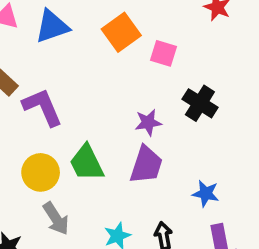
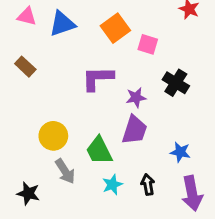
purple L-shape: (42, 107) -> (98, 78), moved, turned -68
green trapezoid: (87, 163) -> (99, 151), moved

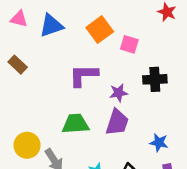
black cross: (176, 83) -> (155, 79), turned -35
yellow circle: (53, 136) -> (27, 145), moved
green trapezoid: (99, 151) -> (75, 124), moved, turned 112

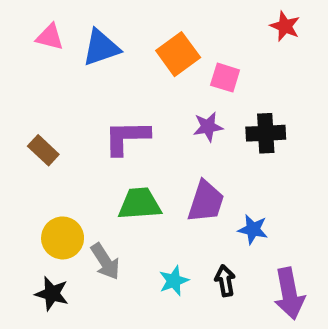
brown rectangle: (18, 65) -> (43, 150), moved
purple L-shape: (84, 75) -> (127, 137), moved
purple star: (119, 93) -> (208, 127), moved
blue star: (159, 143) -> (253, 229), moved

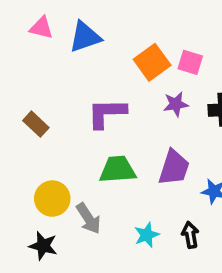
orange square: (178, 54) -> (152, 62), moved

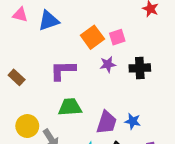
pink square: (190, 62) -> (117, 37), turned -35
purple trapezoid: (174, 168) -> (107, 122), moved

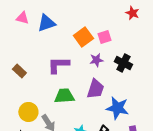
black cross: (140, 68) -> (123, 63), turned 30
blue star: (133, 121) -> (117, 108), size x1.6
purple trapezoid: (107, 122) -> (95, 89), moved

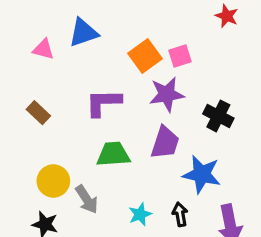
pink triangle: (22, 18) -> (43, 49), moved
purple star: (96, 60) -> (167, 94), size x1.5
black cross: (123, 63) -> (218, 116), moved

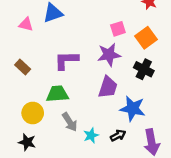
orange square: (145, 56) -> (146, 38), moved
green trapezoid: (113, 154) -> (57, 94), moved
gray arrow: (87, 199) -> (70, 122), moved
black arrow: (180, 214) -> (118, 135), turned 72

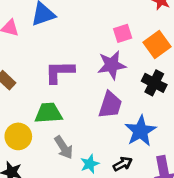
blue star: (133, 109) -> (140, 131), turned 30

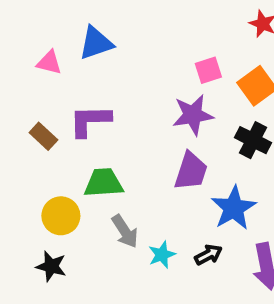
purple L-shape: (59, 72) -> (90, 121), moved

